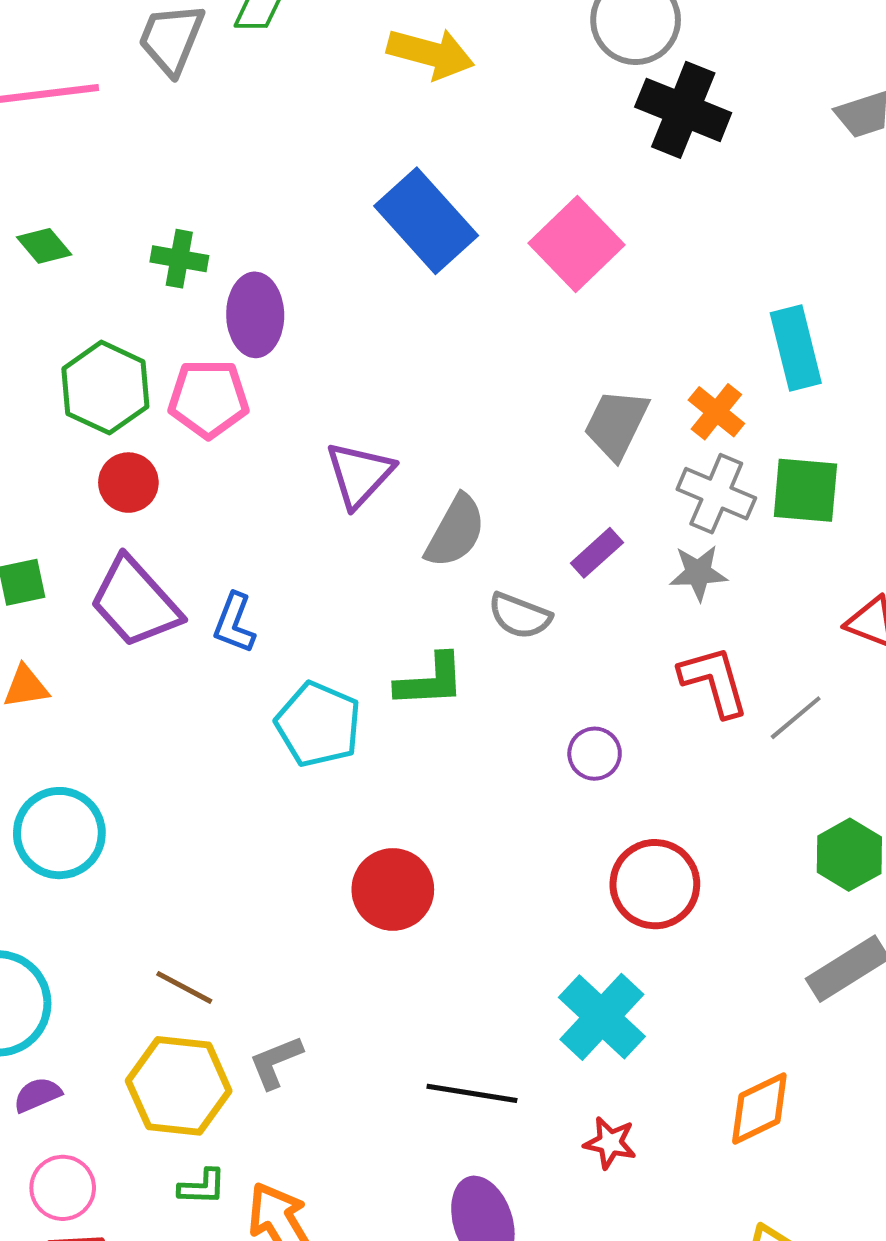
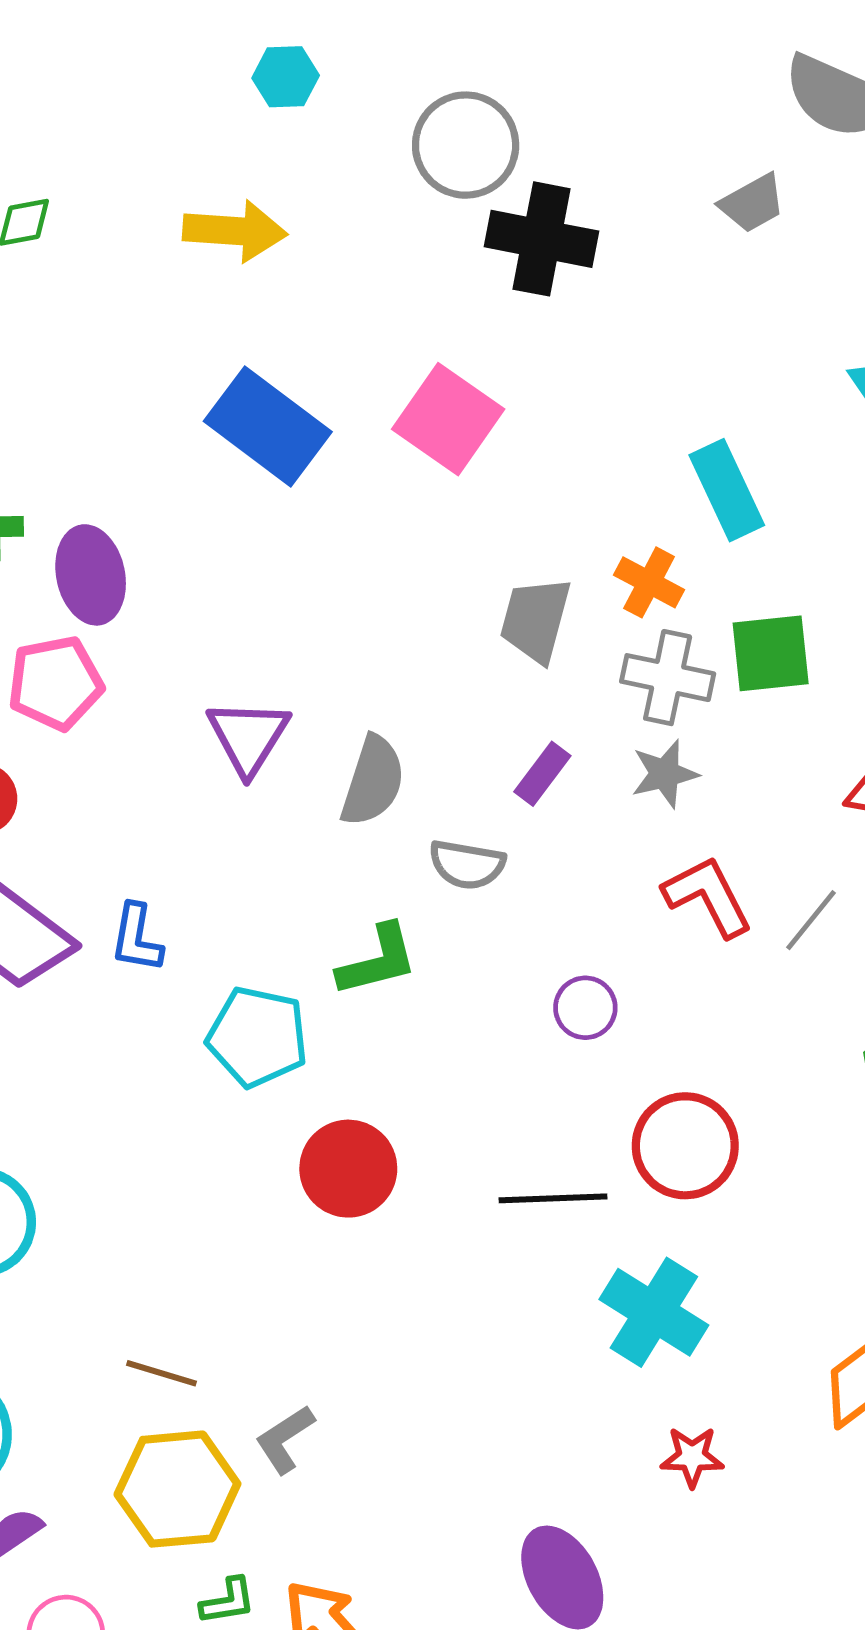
red circle: (393, 889) -> (348, 1169), moved
black line: (472, 1093) -> (553, 1198), moved

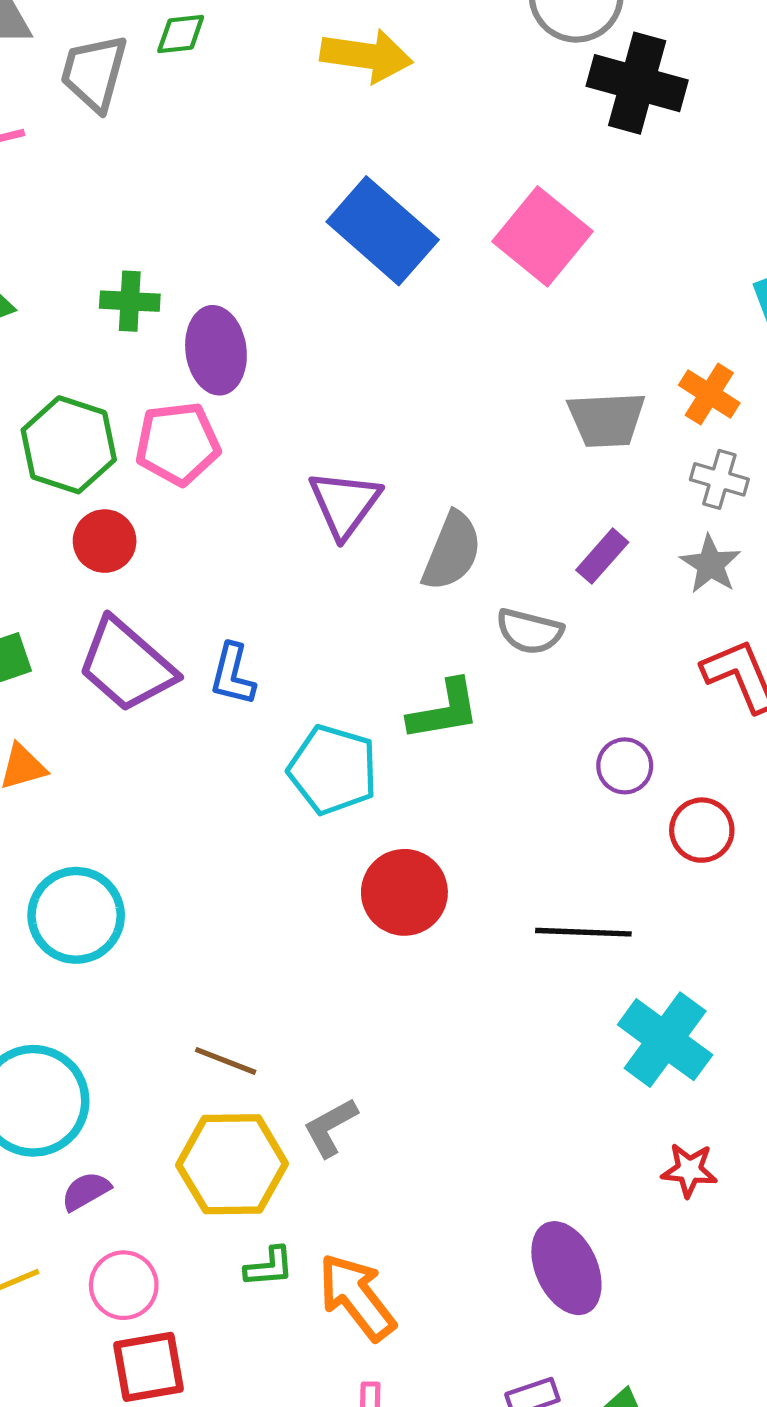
gray trapezoid: (535, 620) -> (606, 419), turned -112
gray cross: (668, 678) -> (719, 479), size x0.7
gray star: (665, 774) -> (710, 564), turned -30
red circle: (685, 1146) -> (702, 830), moved, size x0.7

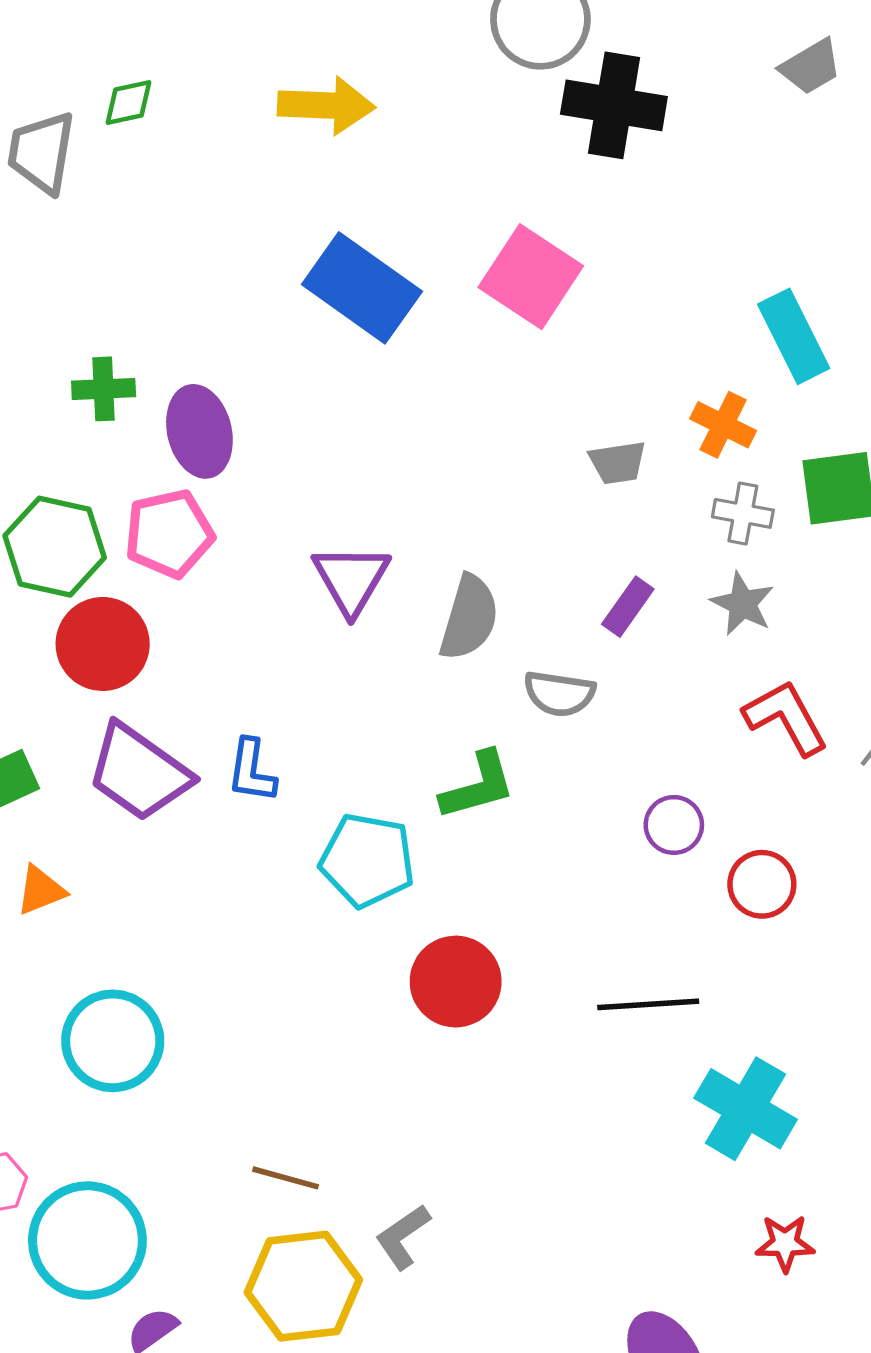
gray trapezoid: (606, 419) -> (618, 462), size x0.7
red circle: (105, 541) -> (103, 644), size x1.4

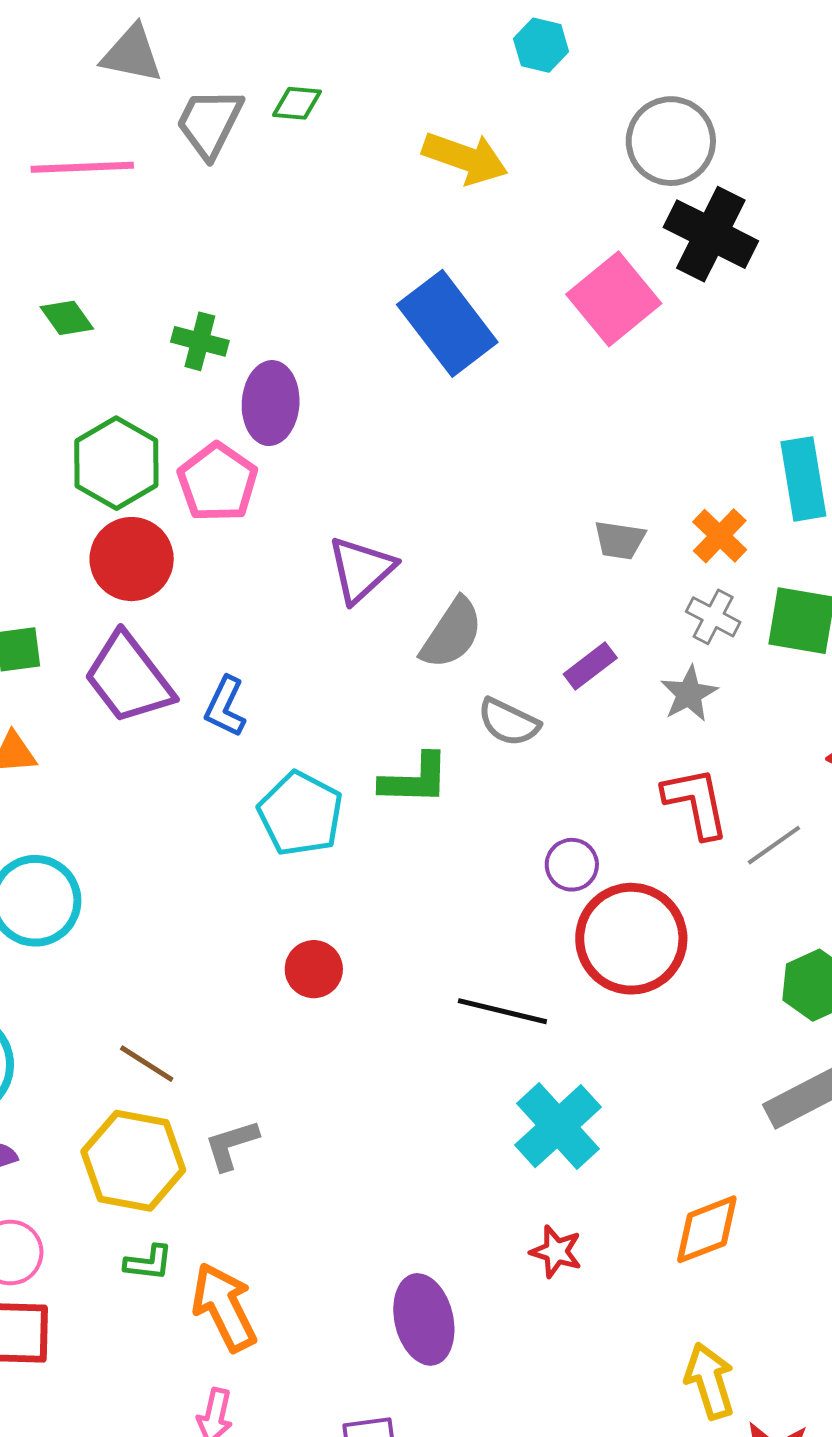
pink square: (531, 277) -> (614, 299), moved
pink pentagon: (169, 534) -> (218, 482), turned 30
red circle: (762, 884) -> (631, 939), size x1.8
red circle: (456, 982) -> (314, 969), moved, size x0.7

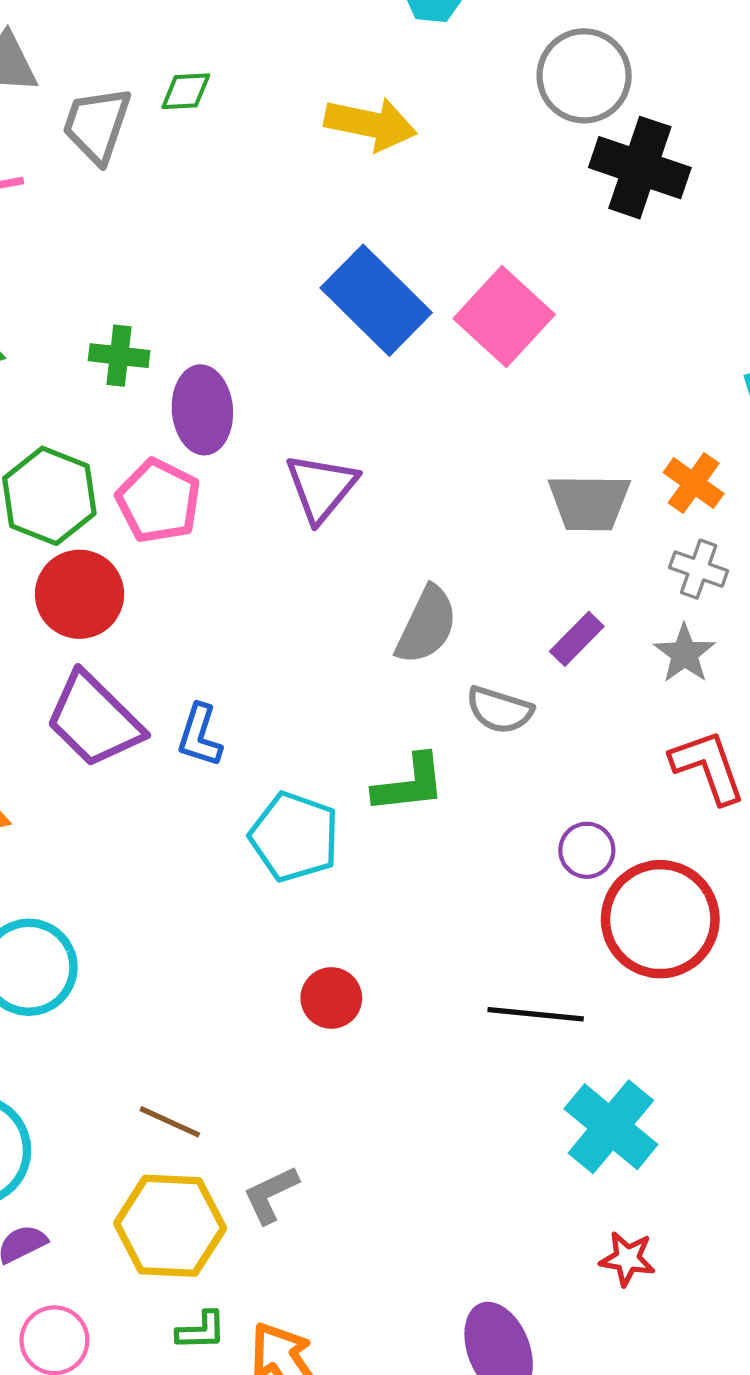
pink square: (614, 299) -> (504, 317), moved
gray trapezoid: (620, 540) -> (589, 502), size x1.5
purple triangle: (361, 569) -> (321, 488), moved

